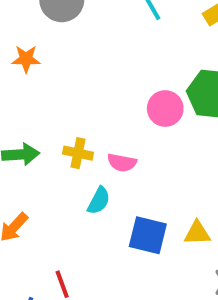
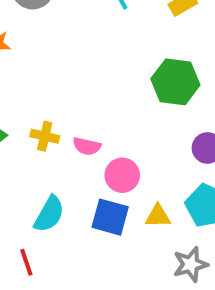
pink circle: (165, 108) -> (122, 175), moved
cyan semicircle: (99, 201) -> (49, 214), moved, size x1.4

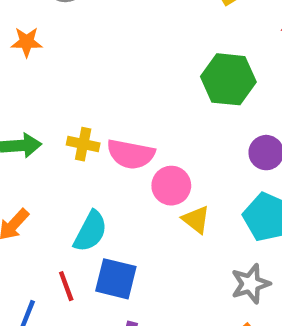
pink semicircle: (87, 146) -> (131, 154), size x1.5
yellow triangle: (158, 216) -> (196, 220), moved, turned 40
blue square: (110, 217) -> (116, 279), moved

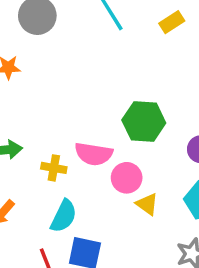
green hexagon: (228, 79) -> (144, 121), moved
yellow cross: (83, 144) -> (54, 168), moved

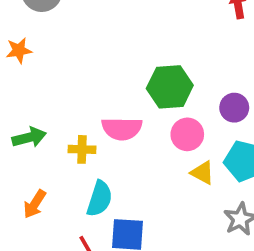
pink circle: (127, 178) -> (187, 134), moved
yellow triangle: (147, 204) -> (202, 173), moved

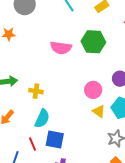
green hexagon: (170, 87) -> (93, 42), moved
pink semicircle: (122, 129) -> (61, 48), moved

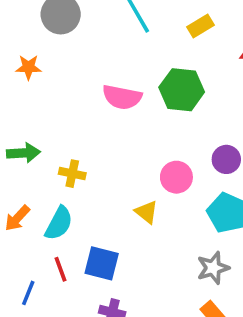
yellow triangle: (99, 111) -> (146, 212), moved
cyan semicircle: (42, 119) -> (59, 223), moved

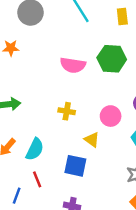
yellow rectangle: (200, 26) -> (122, 16), turned -63
yellow cross: (72, 174) -> (67, 111), moved
blue square: (102, 263) -> (75, 166), moved

